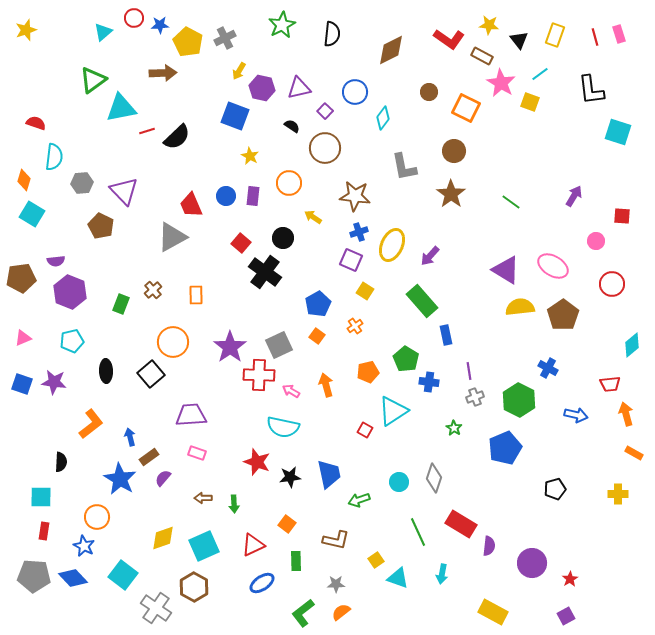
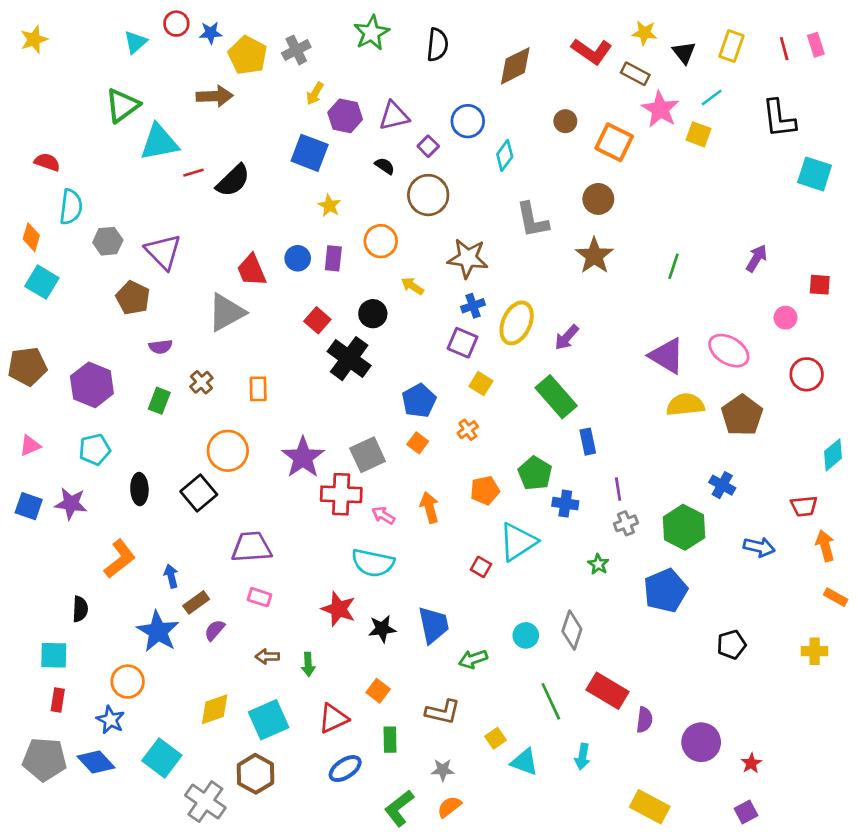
green line: (511, 202) -> (673, 266), turned 72
purple semicircle: (56, 261) -> (161, 347), moved

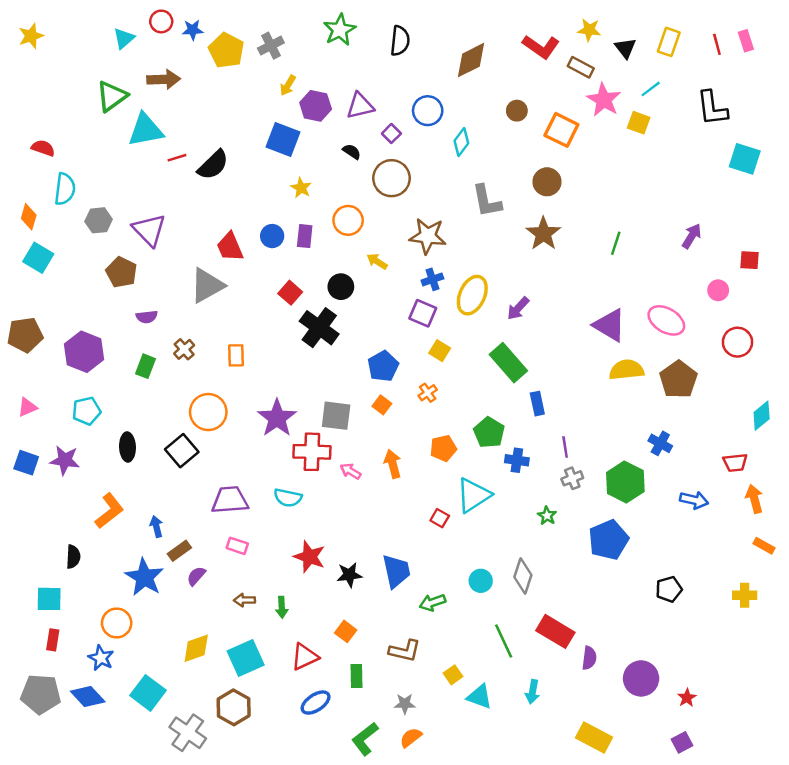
brown arrow: (215, 96) -> (164, 79), moved
gray square: (368, 455) -> (336, 416), turned 32
cyan semicircle: (373, 563) -> (288, 498), moved, size x0.7

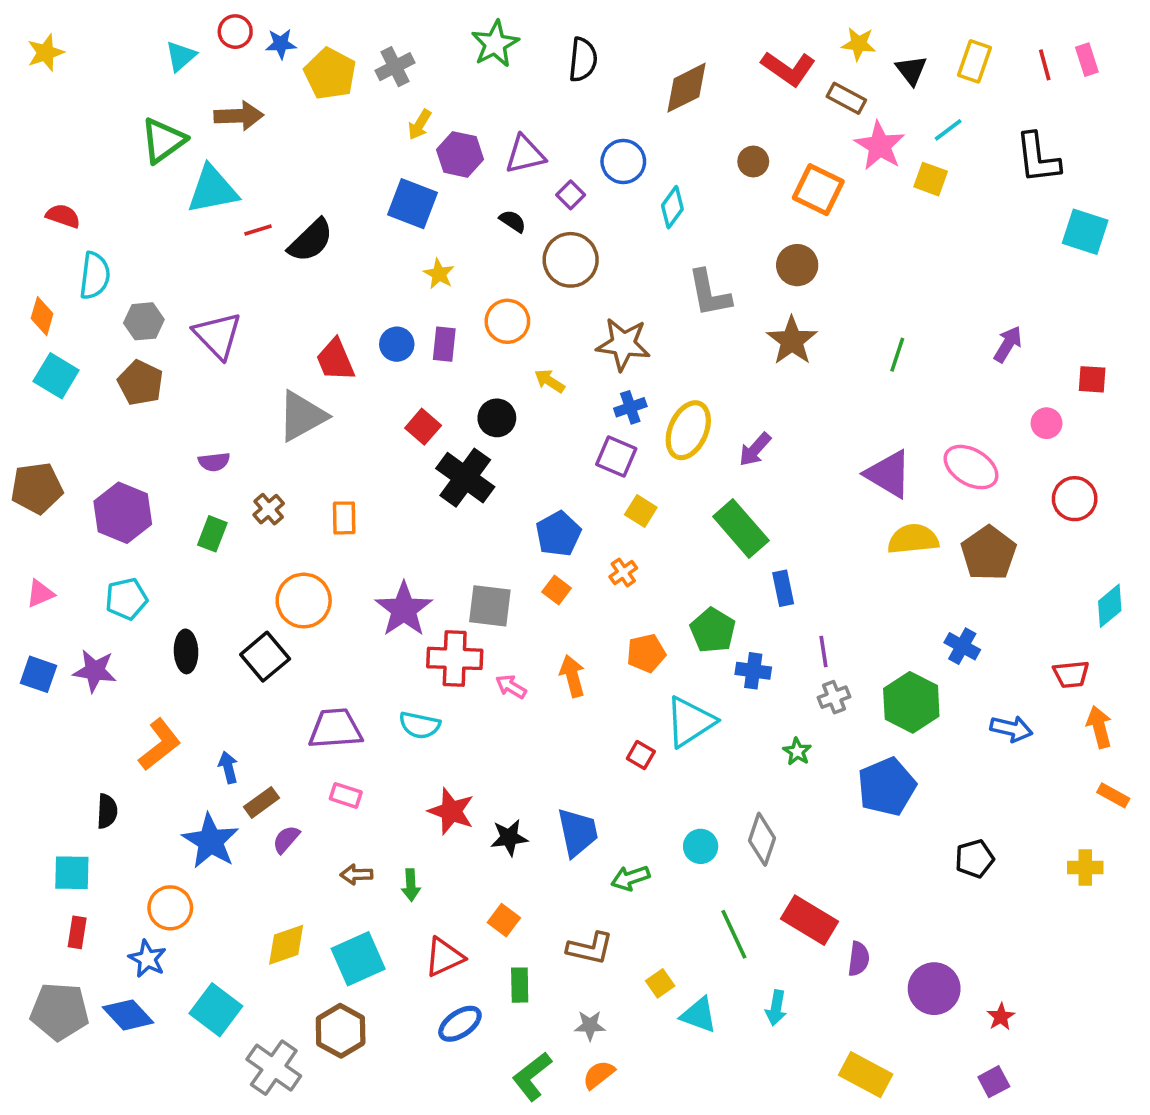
brown pentagon: (121, 272) -> (140, 383), moved

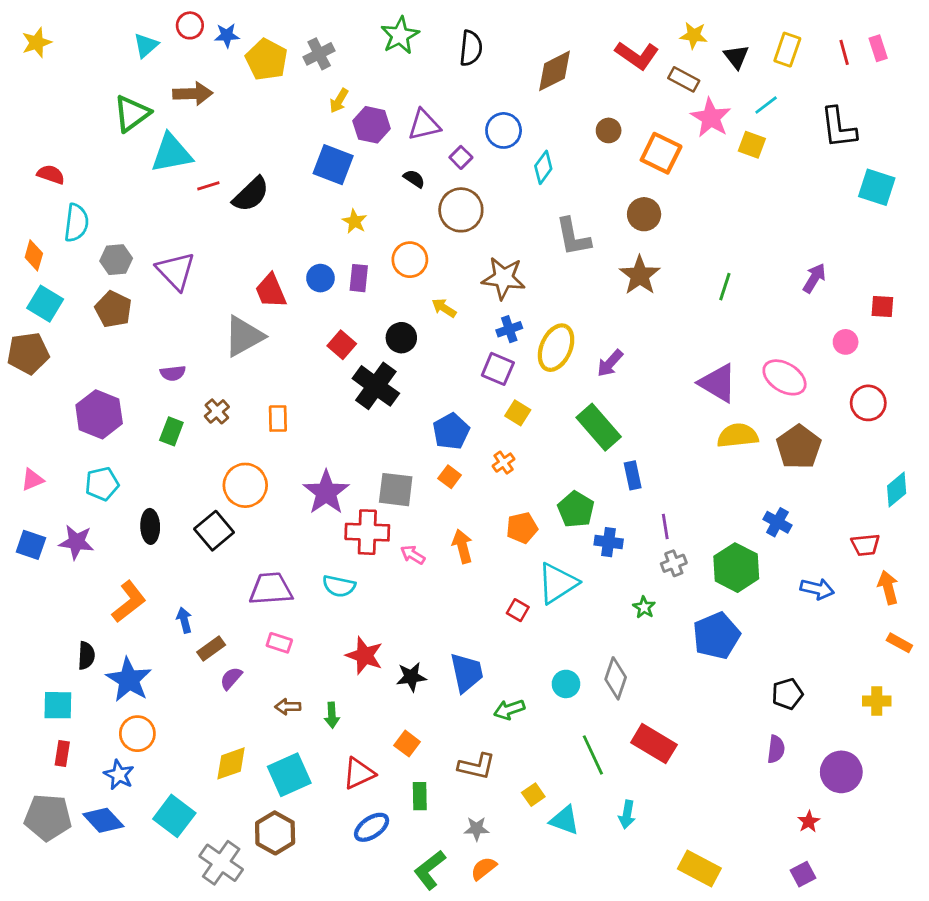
brown pentagon: (37, 488) -> (28, 353), moved
blue star: (211, 841) -> (129, 680), moved
purple semicircle: (859, 959) -> (776, 749), moved
purple circle: (934, 989) -> (841, 772), moved

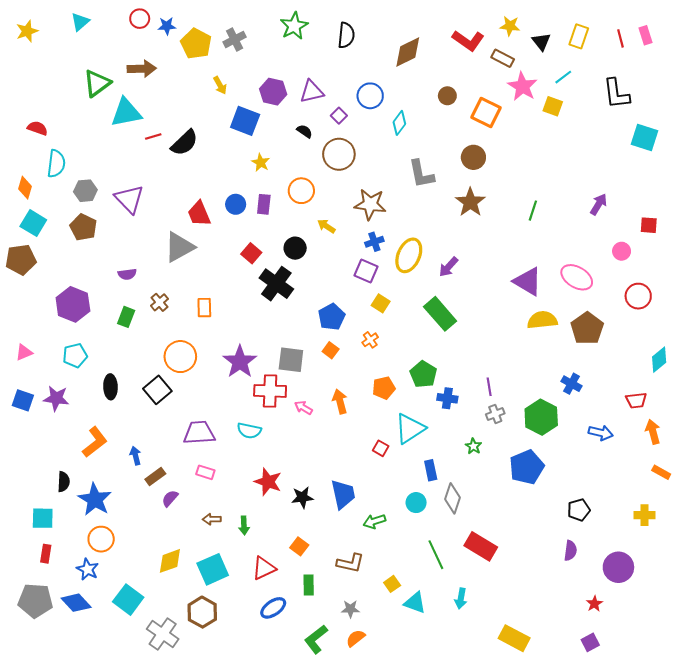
cyan triangle: (146, 45) -> (80, 22), moved
yellow arrow: (339, 101) -> (220, 85), moved, turned -60
blue rectangle: (633, 475) -> (431, 470), moved

